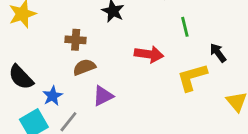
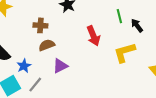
black arrow: (218, 53) -> (137, 25), moved
red arrow: (149, 54) -> (93, 36), turned 60

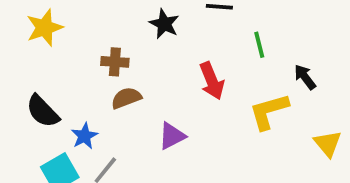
black arrow: (137, 25) -> (305, 77), moved
purple triangle: (60, 66) -> (172, 136), moved

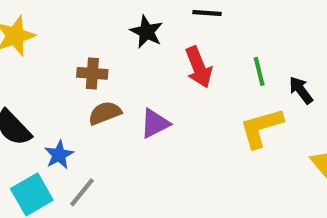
green line: (259, 45) -> (259, 71), moved
red arrow: (212, 81) -> (199, 67), moved
purple triangle: (172, 136) -> (155, 123), moved

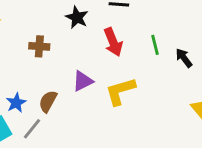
brown semicircle: (105, 113) -> (48, 101), moved, turned -40
yellow L-shape: (261, 128) -> (120, 91), moved

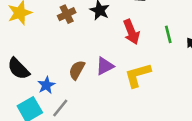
brown cross: (39, 46) -> (67, 14), moved, turned -30
brown semicircle: (48, 101) -> (77, 70), moved

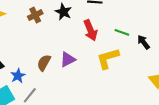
green line: (168, 34) -> (122, 32), turned -56
yellow L-shape: (138, 75) -> (108, 58), moved

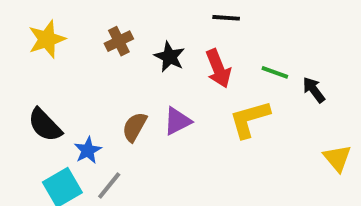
black star: (63, 12) -> (170, 57), moved

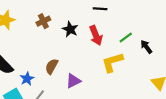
green line: (275, 72) -> (126, 38), turned -56
purple triangle: (177, 121) -> (73, 81), moved

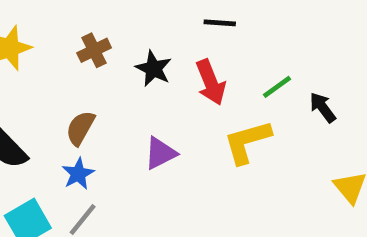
brown semicircle: (52, 66) -> (80, 128), moved
blue star: (27, 79) -> (78, 174), moved
purple triangle: (73, 81) -> (160, 153), moved

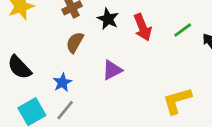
brown semicircle: (80, 128) -> (75, 42), moved
yellow L-shape: (247, 142) -> (177, 101), moved

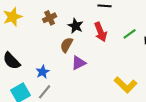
brown semicircle: (75, 42) -> (67, 45), moved
yellow L-shape: (177, 101) -> (126, 85), turned -120

